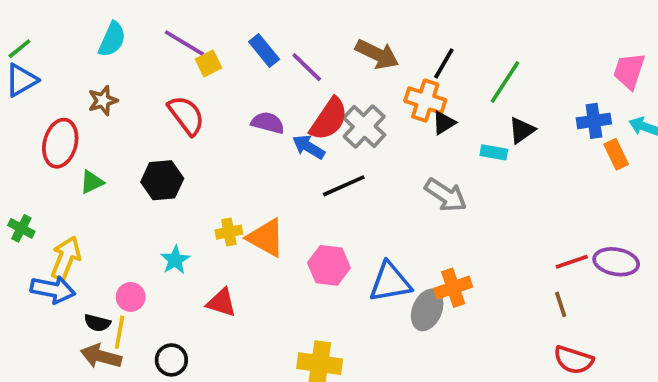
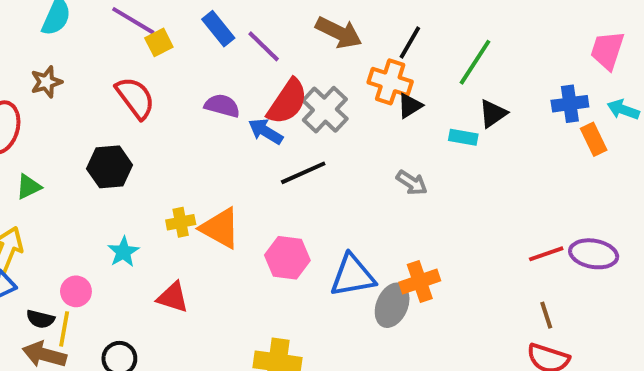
green triangle: (92, 182) -> (29, 187), moved
gray arrow: (446, 195) -> (412, 183), size x0.7
brown line: (561, 304) -> (546, 315), moved

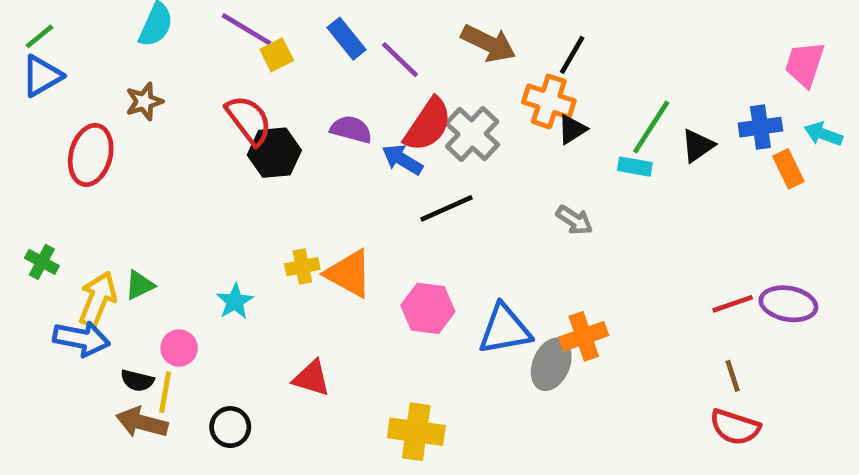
green line: (475, 62) -> (651, 127), moved
black triangle: (493, 114) -> (698, 146), moved
black hexagon: (110, 167) -> (274, 153), moved
green triangle: (29, 187) -> (140, 285), moved
red triangle: (173, 297) -> (312, 378), moved

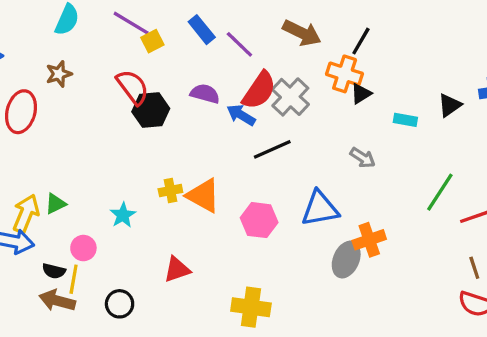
green line: (651, 127) -> (440, 192), moved
blue triangle: (505, 329) -> (320, 209), moved
red triangle: (312, 378) -> (177, 269), turned -36

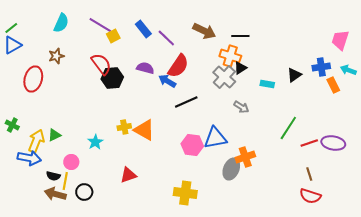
black line: (361, 41) -> (240, 36), turned 60
gray cross: (290, 97) -> (224, 77), moved
pink hexagon: (259, 220) -> (192, 145), moved
black circle: (120, 304) -> (84, 192), moved
yellow cross: (251, 307) -> (185, 193), moved

